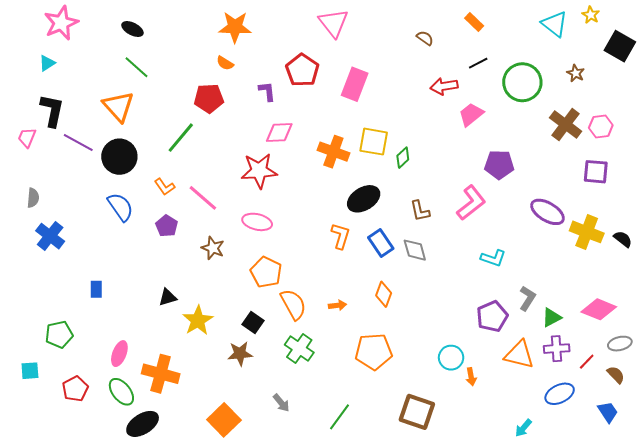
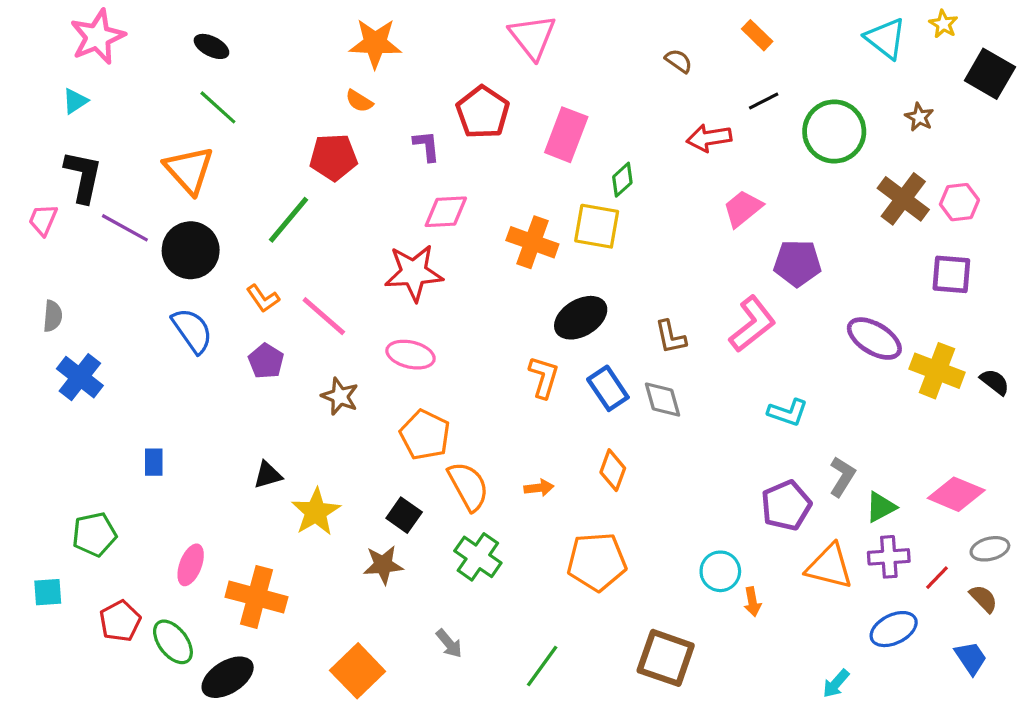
pink trapezoid: (471, 114) -> (743, 209), moved
green diamond: (403, 158) -> (622, 180), moved
green ellipse: (121, 392) -> (173, 642), moved

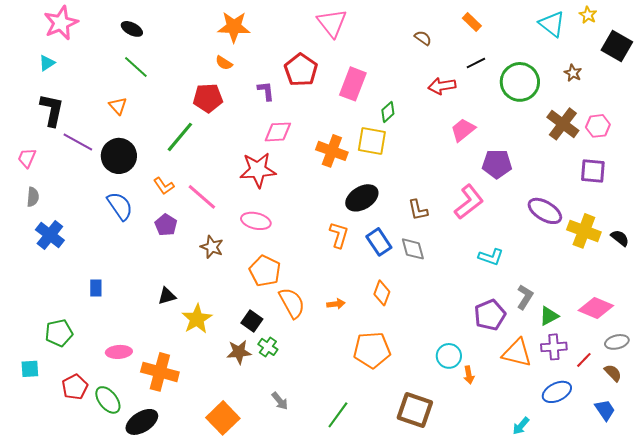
orange triangle: (189, 170) -> (118, 106), size x0.6
pink trapezoid: (43, 220) -> (27, 158), moved
green cross: (478, 557) -> (268, 347), moved, size x0.7
pink ellipse: (191, 565) -> (119, 352), turned 65

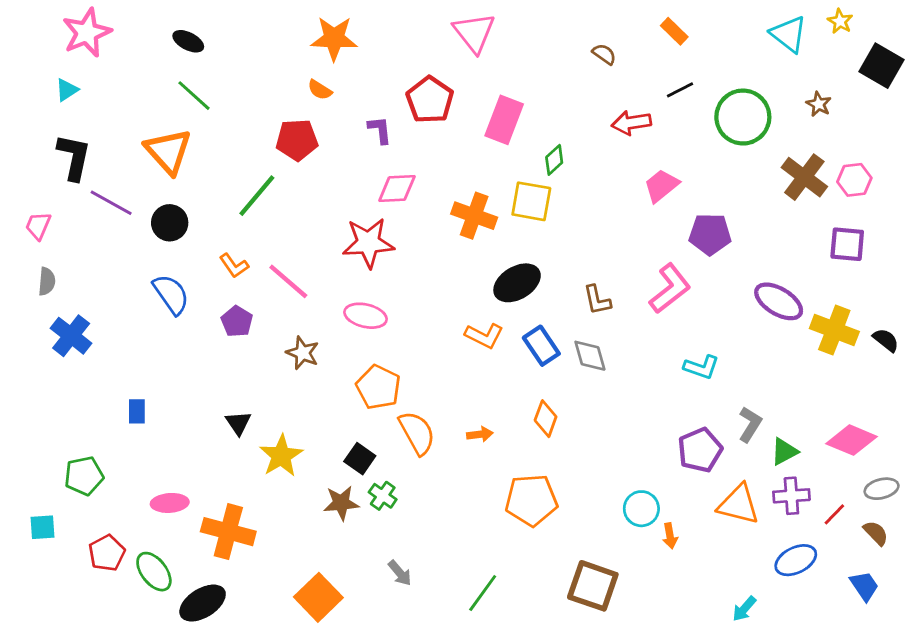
orange triangle: (118, 106) -> (168, 151), size x1.8
black circle: (119, 156) -> (170, 223), size x0.7
orange L-shape: (339, 235) -> (484, 336), turned 100
black triangle: (167, 296) -> (238, 423), turned -48

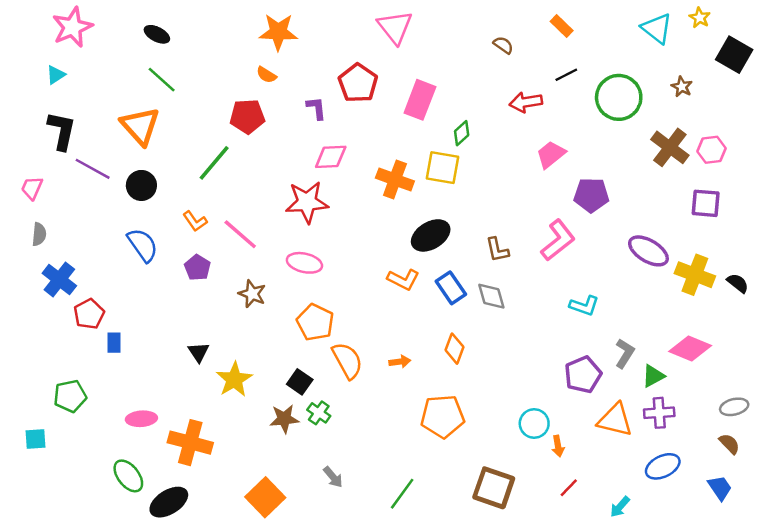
pink diamond: (852, 440) -> (690, 349), moved
red line: (834, 514) -> (569, 488), moved
red pentagon: (107, 553) -> (89, 314), moved

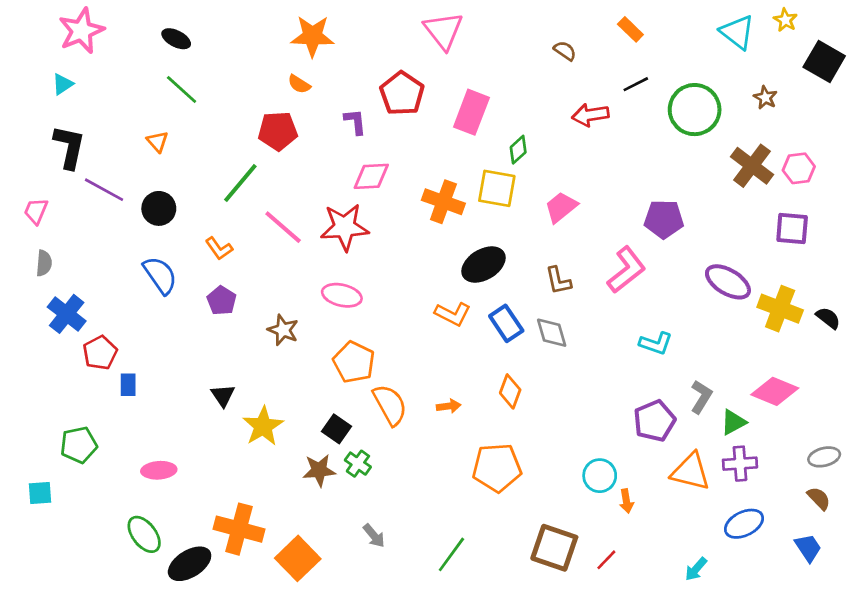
orange triangle: (140, 126) -> (157, 142), size x0.5
pink trapezoid: (551, 155) -> (561, 207), moved
pink line: (240, 234) -> (283, 227), moved
orange cross: (190, 443) -> (239, 529), moved
red line: (569, 488) -> (606, 560), moved

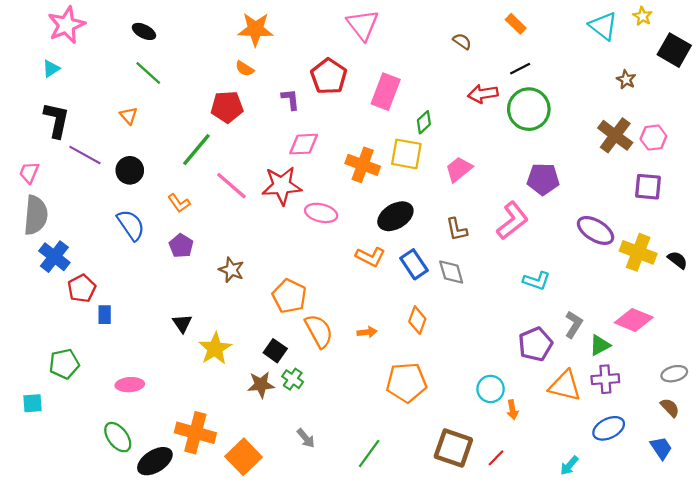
green circle: (695, 110) -> (529, 109), moved
gray semicircle: (44, 263) -> (36, 215), size x1.8
pink ellipse: (342, 295) -> (321, 213), moved

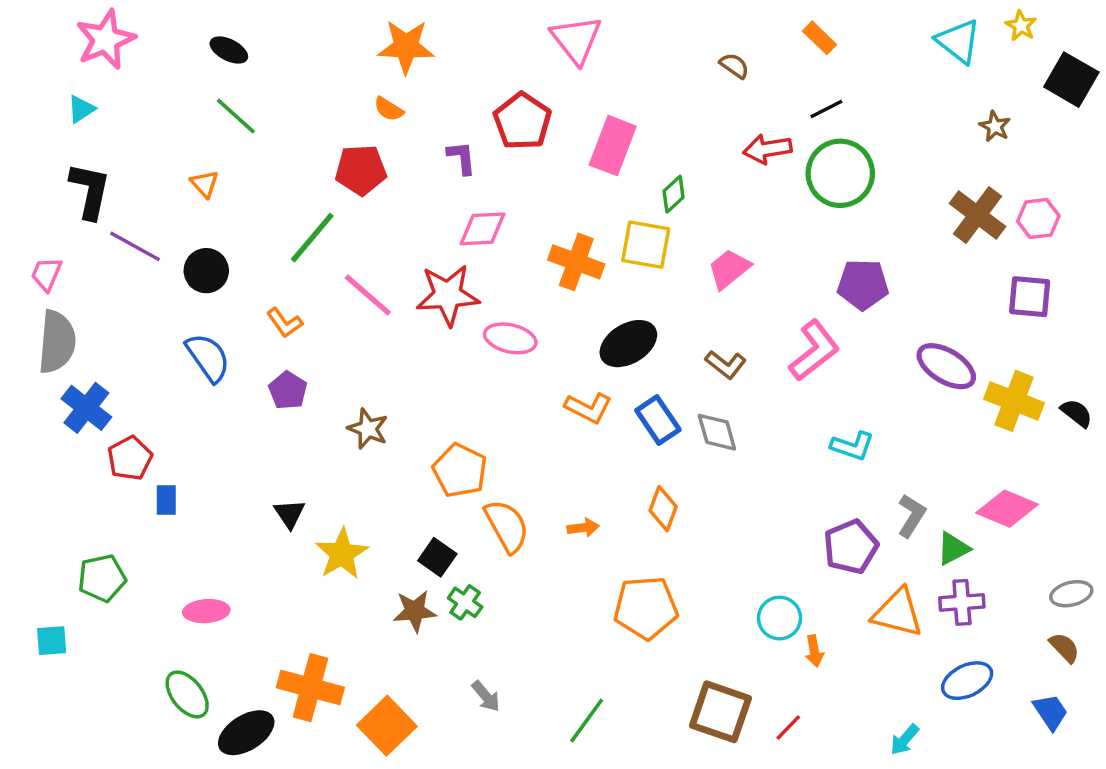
brown L-shape: (457, 229) -> (726, 364), turned -40

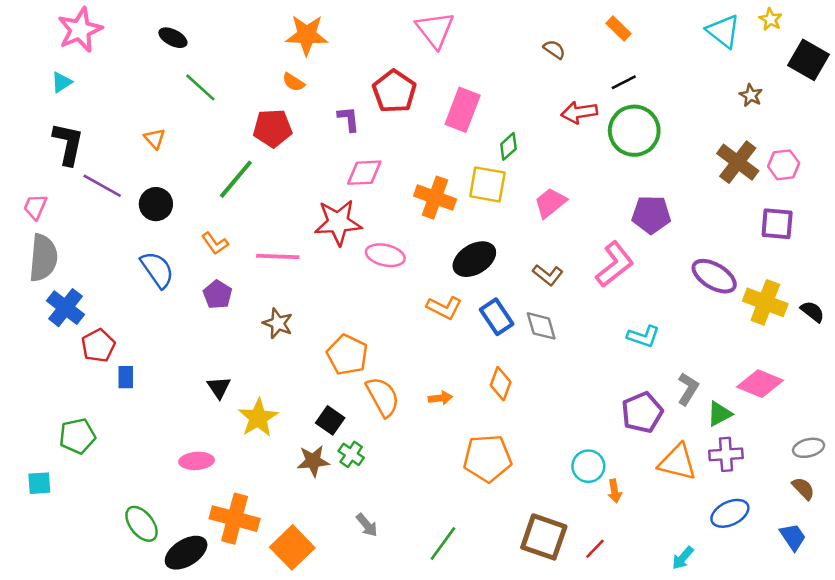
green line: (236, 116) -> (200, 87), moved
pink line: (368, 295) -> (278, 257), moved, turned -39
pink ellipse: (206, 611) -> (197, 461), moved

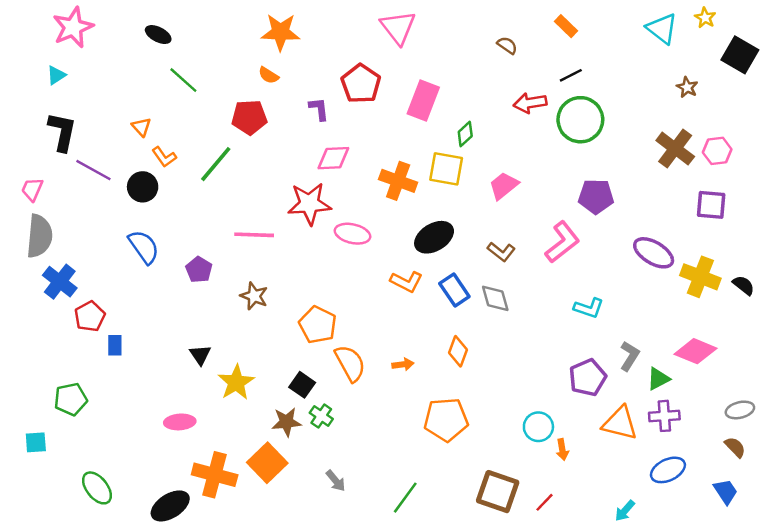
orange L-shape: (215, 243) -> (164, 157), moved
green ellipse: (142, 524) -> (97, 488), moved
orange square: (292, 547) -> (267, 463), moved

